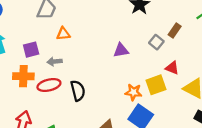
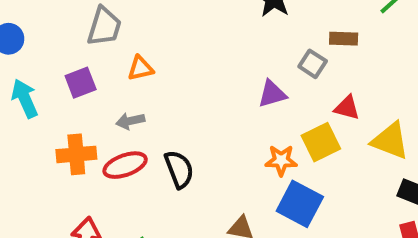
brown rectangle: (175, 30) -> (344, 39), turned 64
purple square: (31, 50) -> (81, 83), moved
purple triangle: (121, 50) -> (272, 94), moved

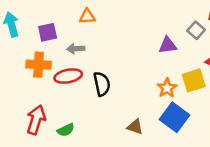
purple square: (81, 83) -> (48, 32), moved
orange star: (281, 160) -> (167, 88), turned 30

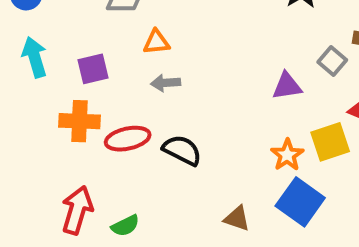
gray arrow: (76, 49) -> (166, 83), moved
black semicircle: (102, 84) -> (182, 150), turned -50

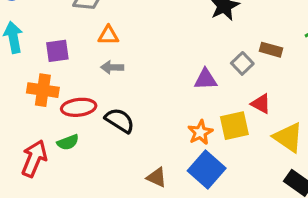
green semicircle: (125, 226) -> (68, 142), moved

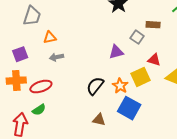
black semicircle: (120, 120) -> (95, 86), moved, turned -72

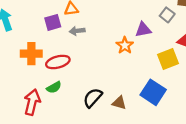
purple square: (20, 54) -> (53, 22), moved
black semicircle: (95, 86) -> (93, 98), moved
orange star: (120, 86) -> (125, 45), moved

